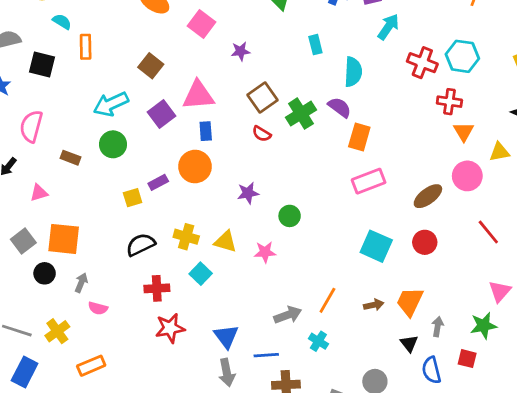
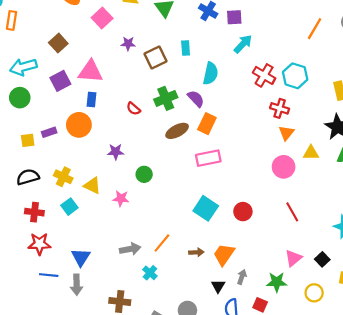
brown square: (262, 97) -> (155, 57), moved
brown ellipse: (428, 196) -> (177, 131), moved
blue line: (266, 355) -> (49, 275), moved

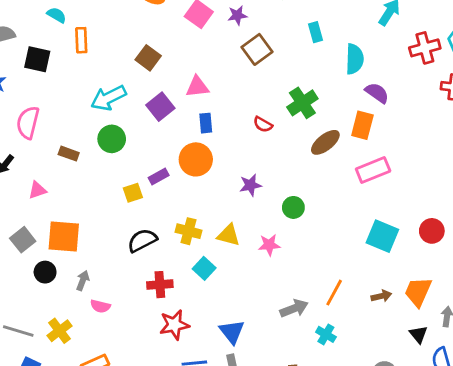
purple star: (128, 44) -> (237, 15), moved
brown square: (155, 57) -> (257, 49), moved
pink triangle: (90, 71) -> (197, 87), size x0.7
red cross: (264, 75) -> (425, 48), turned -35
purple semicircle: (196, 99) -> (377, 93), moved

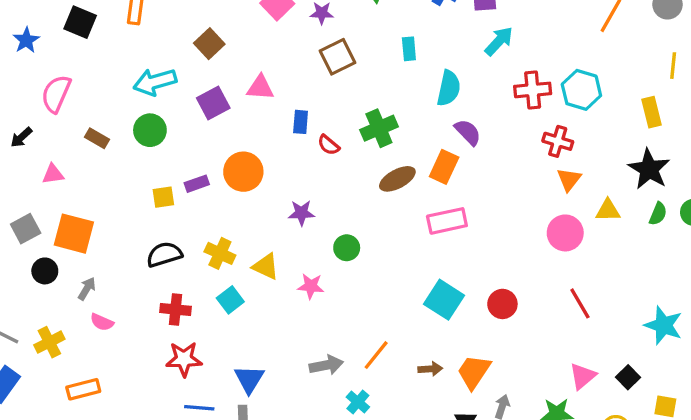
blue rectangle: (206, 123) -> (301, 122), moved

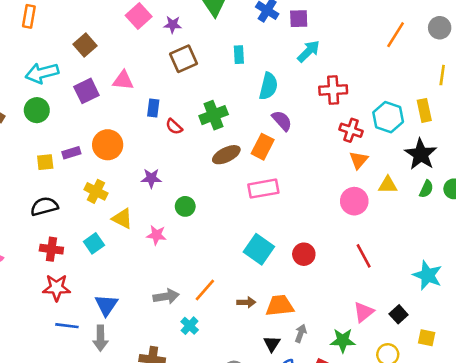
cyan hexagon: (581, 90) -> (388, 117), moved
yellow cross: (220, 253) -> (96, 191), moved
orange trapezoid: (474, 372) -> (280, 306), turned 48

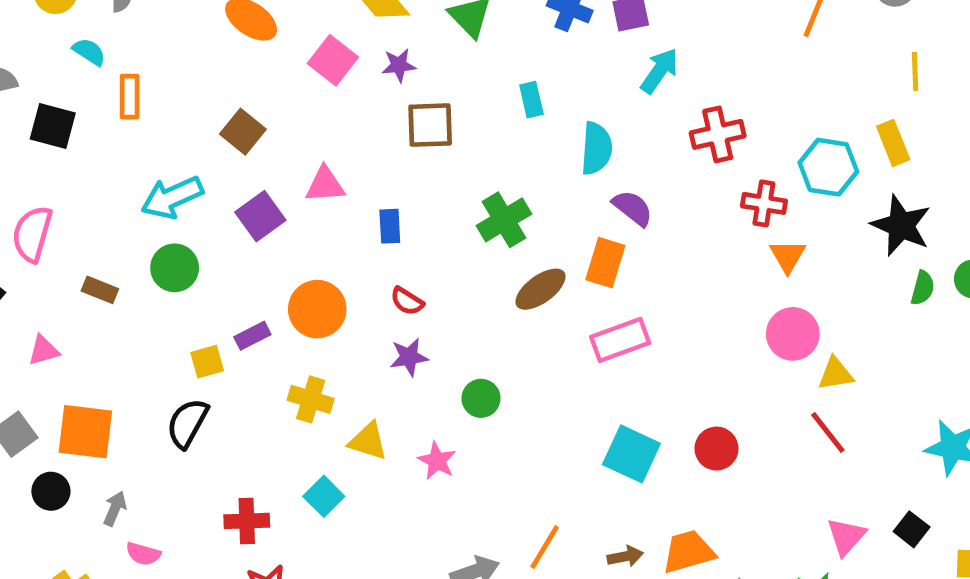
brown square: (184, 59) -> (430, 125), turned 32
red semicircle: (174, 127) -> (407, 301), moved
yellow triangle: (388, 185) -> (836, 374), moved
black semicircle: (44, 206) -> (187, 423), moved, turned -36
pink star: (156, 235) -> (437, 461), turned 30

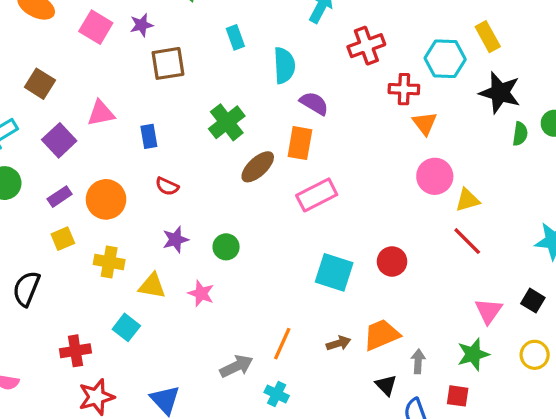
purple rectangle: (252, 336) -> (60, 197), moved
purple star: (409, 357) -> (175, 240), moved
yellow square: (207, 362) -> (63, 239), moved

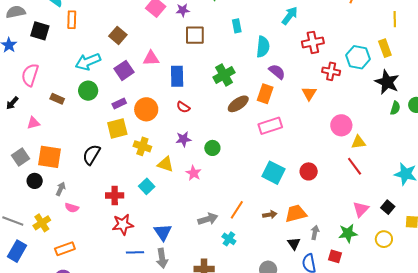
orange triangle: (425, 123) -> (309, 93), moved
blue rectangle: (149, 136) -> (177, 76), size x1.5
yellow square: (63, 239) -> (117, 128), size x1.5

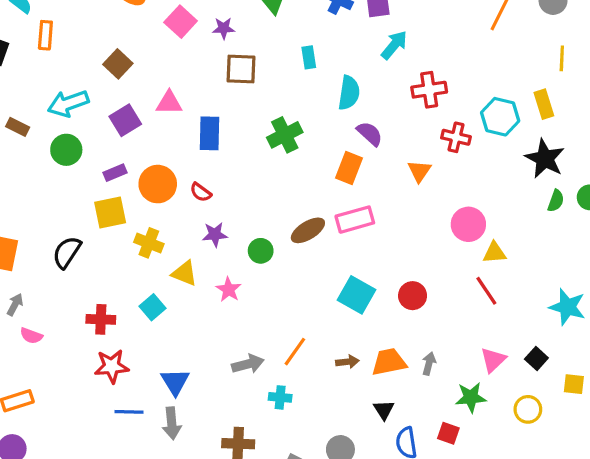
brown rectangle: (57, 99) -> (18, 127), moved
brown ellipse: (238, 104) -> (308, 230), moved
red semicircle: (183, 107) -> (201, 192), moved
gray arrow: (315, 232) -> (429, 364), moved
cyan cross: (229, 239) -> (280, 397), turned -32

